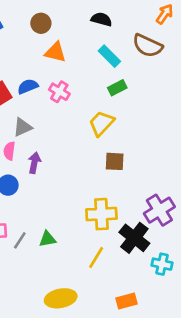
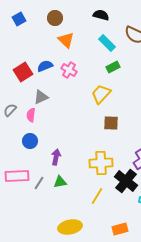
orange triangle: (55, 52) -> (66, 40), turned 30
purple arrow: (34, 163) -> (56, 157), moved

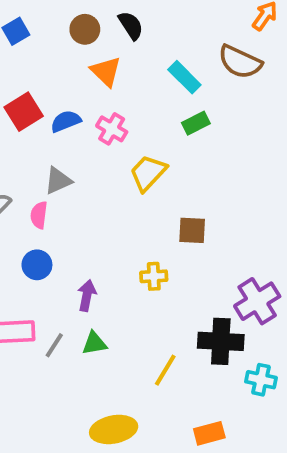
black semicircle: (101, 15) -> (131, 25), moved, turned 42
red square: (23, 72) -> (24, 112), moved
yellow trapezoid: (101, 94) -> (148, 173), moved
yellow cross: (101, 163) -> (154, 276), moved, size x0.6
black cross: (126, 181) -> (221, 341), turned -35

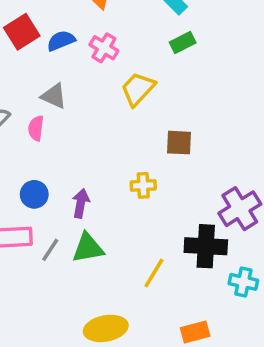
gray triangle: (58, 181) -> (54, 96), turned 48
blue circle: (37, 265) -> (34, 194), moved
green triangle: (94, 343) -> (88, 248), size x1.4

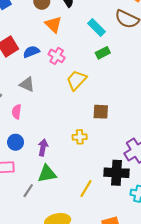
pink semicircle: (36, 128) -> (17, 112), moved
gray line: (50, 250) -> (28, 191), moved

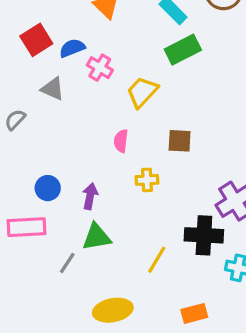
green rectangle: (103, 53) -> (183, 50), size x1.5
pink cross: (57, 56) -> (100, 68), moved
gray triangle: (27, 84) -> (53, 89), moved
pink semicircle: (17, 112) -> (121, 141), moved

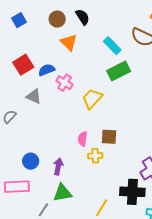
pink semicircle: (121, 141) -> (83, 139), moved
brown square: (180, 141) -> (109, 137), moved

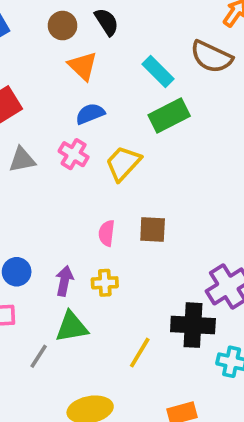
blue semicircle: (47, 70) -> (90, 114), moved
pink cross: (65, 83) -> (74, 154), moved
gray triangle: (34, 96) -> (22, 160), turned -35
yellow cross: (95, 156) -> (105, 283), moved

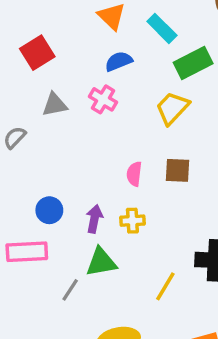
cyan rectangle: (158, 71) -> (162, 28), moved
yellow trapezoid: (123, 163) -> (172, 108), moved

